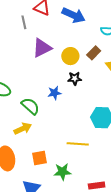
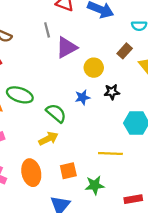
gray line: (24, 22) -> (47, 30), moved
yellow circle: (70, 56) -> (94, 68), moved
black star: (75, 78) -> (112, 92), moved

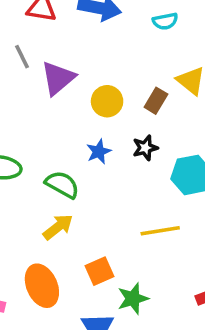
brown rectangle: (125, 51) -> (156, 101), moved
black star: (112, 92) -> (145, 148), moved
green star: (95, 185) -> (133, 299), moved

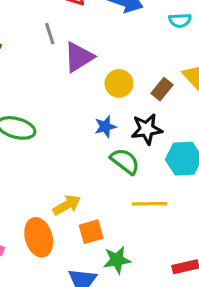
black star: (145, 148) -> (147, 129), size x1.4
green semicircle: (62, 185) -> (125, 161), moved
yellow arrow: (58, 227) -> (67, 205), moved

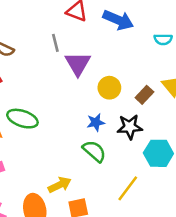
purple triangle: (79, 57) -> (78, 64), turned -32
green semicircle: (125, 161) -> (94, 151), moved
yellow line: (149, 204) -> (128, 188), turned -56

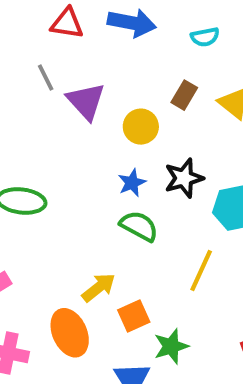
brown rectangle: (144, 95) -> (184, 95), moved

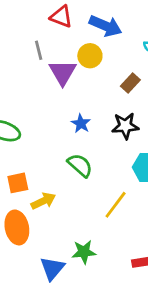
yellow circle: (141, 127) -> (90, 56), moved
black star: (184, 178) -> (125, 126), moved
blue star: (132, 183) -> (81, 124), moved, turned -30
orange square: (134, 316) -> (18, 183), moved

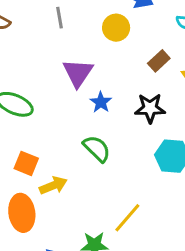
purple triangle: (63, 72) -> (78, 73), moved
orange square: (18, 183) -> (26, 163), turned 30
yellow line: (116, 205) -> (127, 218), moved

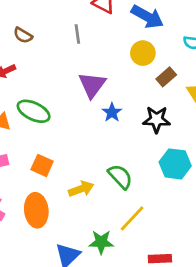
yellow circle: (116, 28) -> (143, 53), moved
green semicircle: (97, 149) -> (120, 177), moved
yellow arrow: (53, 185) -> (81, 189), moved

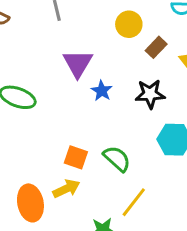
orange square: (42, 165) -> (76, 157), moved
yellow arrow: (81, 189) -> (66, 189), moved

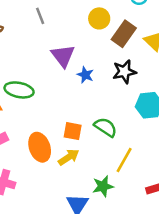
brown rectangle: (156, 47) -> (124, 34), size x1.5
orange ellipse: (30, 203) -> (40, 147), moved

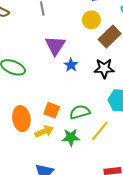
green semicircle: (106, 127) -> (80, 112), turned -60
yellow line: (124, 160) -> (100, 131), moved
green star: (103, 186) -> (71, 137), moved

